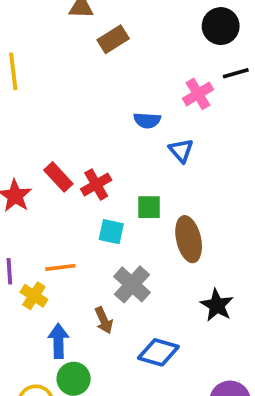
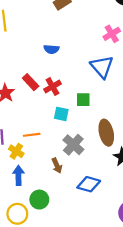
blue semicircle: (147, 120) -> (51, 49), moved
blue triangle: (181, 151) -> (102, 67), size x1.6
brown ellipse: (189, 239) -> (106, 133), moved
blue arrow: (58, 341) -> (18, 175), moved

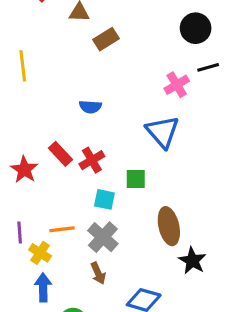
gray cross: (73, 145) -> (103, 237), moved

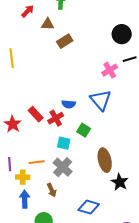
blue semicircle: (90, 107) -> (69, 104), moved
green square: (136, 179) -> (84, 130), turned 32
yellow cross: (40, 253) -> (23, 177), turned -32
brown arrow: (98, 273) -> (52, 190), moved

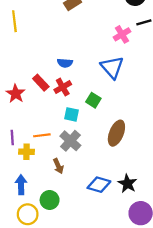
blue semicircle: (69, 104) -> (65, 63), moved
brown ellipse: (105, 160) -> (116, 133), turned 35
black star: (120, 182) -> (127, 184), moved
blue arrow: (25, 199) -> (21, 185), moved

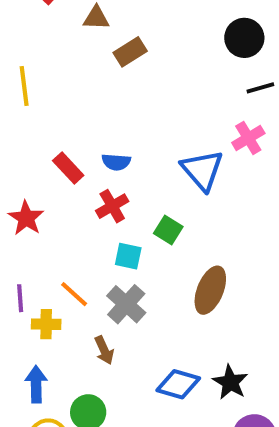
pink cross: (122, 34) -> (248, 138), moved
red rectangle: (41, 83) -> (68, 168), moved
orange line: (42, 135) -> (74, 294), turned 49

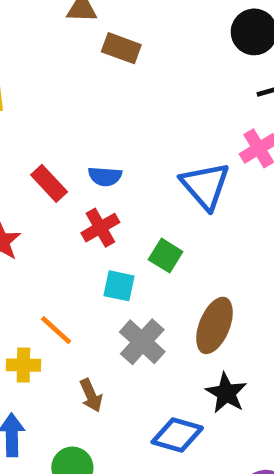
brown rectangle: (130, 52) -> (121, 48), turned 52
gray cross: (126, 304) -> (142, 342), moved
black star: (230, 382) -> (226, 393), moved

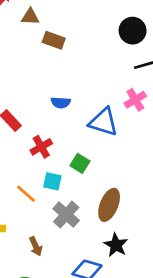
blue semicircle: (105, 176) -> (61, 103), moved
blue triangle: (205, 186) -> (103, 122), turned -32
orange line: (56, 330) -> (26, 194), moved

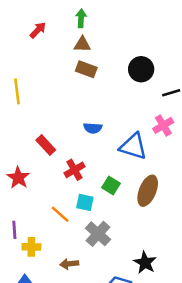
brown triangle: (30, 17) -> (82, 44), moved
black circle: (133, 31) -> (141, 69), moved
brown ellipse: (109, 205) -> (148, 191), moved
brown arrow: (36, 246) -> (69, 264), turned 108

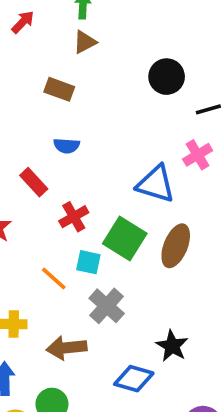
brown triangle: (82, 44) -> (85, 42), turned -30
brown rectangle: (86, 69) -> (59, 89), moved
blue semicircle: (93, 128) -> (67, 146), moved
green square: (111, 185) -> (125, 239), size x1.6
brown arrow: (69, 264) -> (67, 348), size x1.5

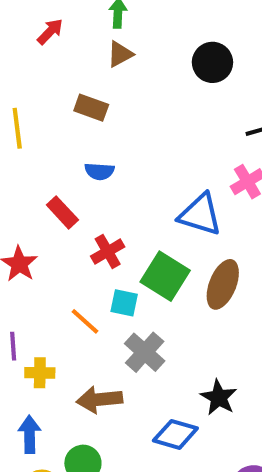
black circle: (167, 77) -> (212, 62), moved

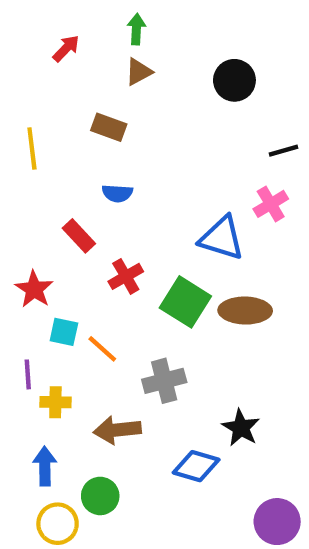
brown ellipse: (223, 284) -> (245, 311), turned 69
cyan square: (124, 303) -> (64, 332), moved
gray cross: (145, 352) -> (164, 381), turned 33

